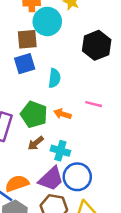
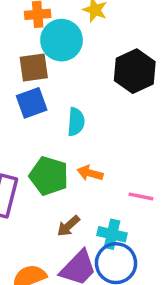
pink line: (94, 104) -> (141, 196), moved
brown arrow: (36, 143) -> (68, 226), moved
cyan cross: (60, 151) -> (112, 234), moved

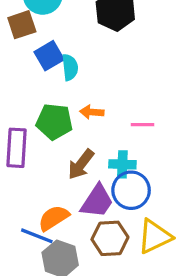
blue square: (32, 103) -> (49, 56), moved
brown arrow: (68, 226) -> (81, 164), size x1.4

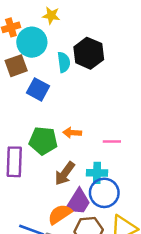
blue square: (49, 56) -> (38, 89), turned -30
cyan semicircle: (70, 67) -> (64, 62), moved
orange semicircle: (54, 218) -> (60, 214), moved

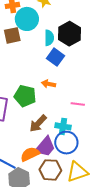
blue square: (38, 89) -> (56, 57), moved
orange arrow: (72, 133) -> (49, 84), moved

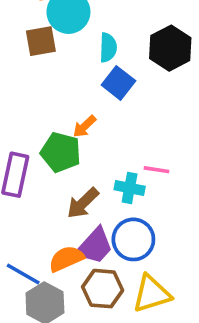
black hexagon: (69, 34) -> (170, 48), moved
orange arrow: (49, 84) -> (84, 126), moved, turned -56
cyan cross: (63, 126) -> (130, 188), moved

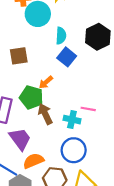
brown square: (41, 41) -> (19, 56), moved
brown arrow: (83, 203) -> (45, 114), moved, turned 108
purple trapezoid: (95, 246) -> (20, 139), moved, turned -80

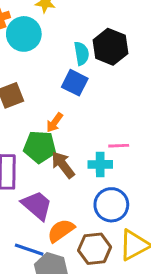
cyan semicircle: (61, 36) -> (81, 53), moved

